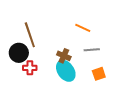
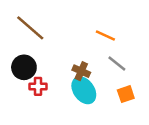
brown line: (30, 35) -> (30, 28), moved, turned -30
gray line: (92, 50) -> (117, 64), turned 42

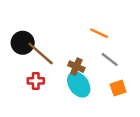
brown line: (30, 28) -> (41, 53), moved
black circle: (24, 67) -> (23, 43), moved

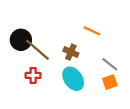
gray line: (110, 59) -> (110, 64), moved
brown cross: (76, 67) -> (71, 52), moved

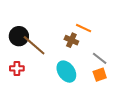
brown cross: (71, 52) -> (71, 40), moved
red cross: (33, 75) -> (17, 68), moved

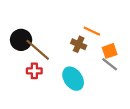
red cross: (17, 68) -> (34, 71), moved
orange square: (100, 75) -> (110, 51), moved

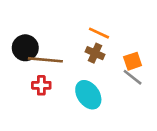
orange line: (92, 31) -> (99, 33), moved
brown line: (38, 50) -> (45, 60), turned -36

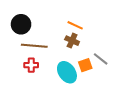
black circle: (25, 48) -> (21, 24), moved
orange square: (133, 61) -> (85, 65), moved

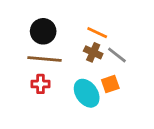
black circle: (21, 24) -> (43, 31), moved
gray line: (101, 59) -> (117, 55), moved

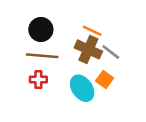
brown cross: (93, 52) -> (88, 49), size x1.5
orange square: (110, 84) -> (105, 79), turned -35

